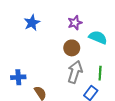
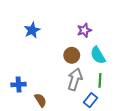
purple star: (75, 23) -> (84, 30), moved
cyan semicircle: (98, 37) -> (98, 55), moved, turned -144

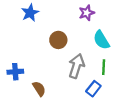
brown circle: (72, 55) -> (58, 40), moved

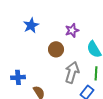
purple star: (87, 13) -> (72, 30), moved

